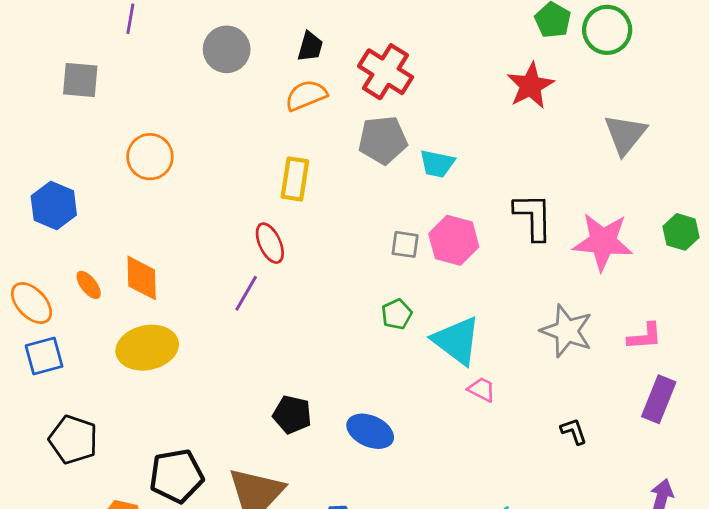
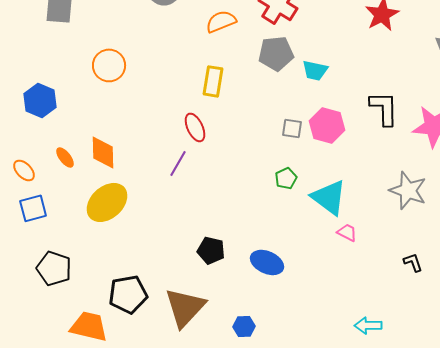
orange ellipse: (31, 303) -> (24, 170), size x0.7
yellow ellipse: (147, 348) -> (107, 202), turned -30

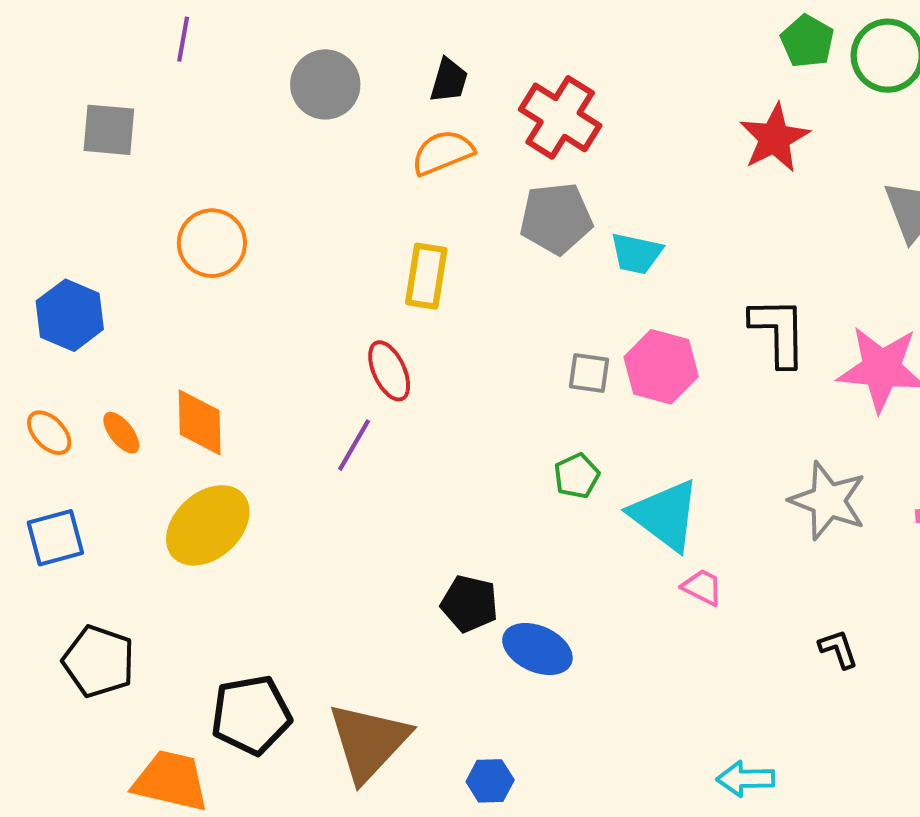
orange ellipse: (24, 170) -> (49, 433), moved
black pentagon: (211, 250) -> (469, 604), moved

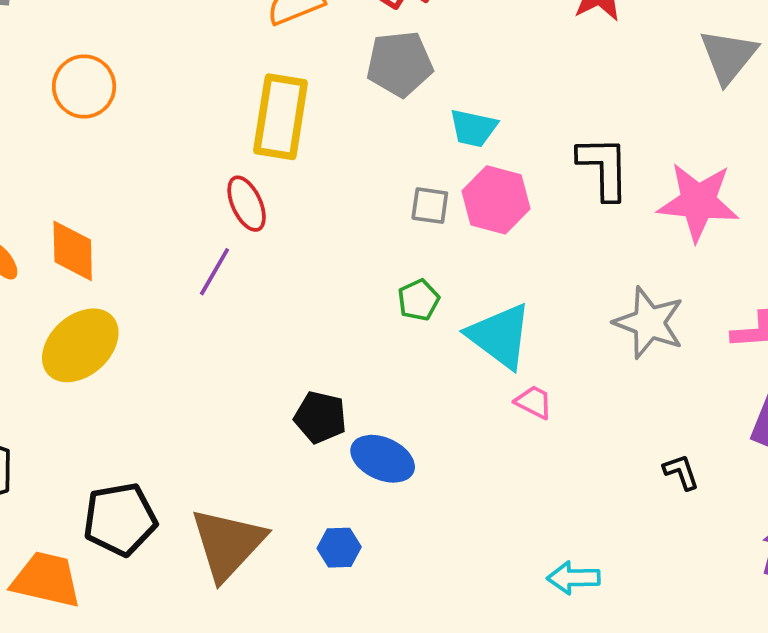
cyan trapezoid: (636, 253) -> (473, 128), moved
yellow rectangle: (426, 276) -> (281, 117), size x1.4
black L-shape: (838, 649) -> (681, 472), moved
blue hexagon: (490, 781) -> (339, 548), moved

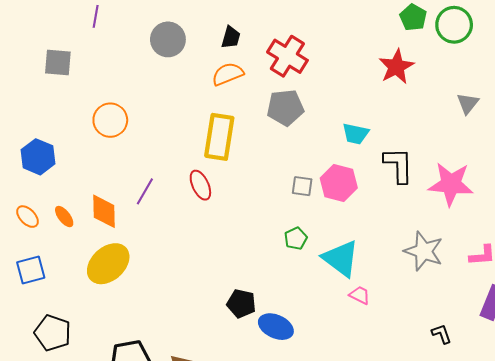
gray triangle: (728, 56) -> (468, 103), size x0.7
cyan trapezoid: (473, 128) -> (356, 134), moved
purple line: (214, 272) -> (145, 191), moved

